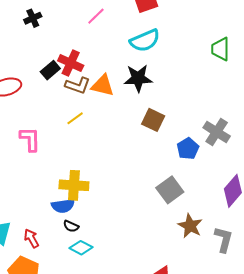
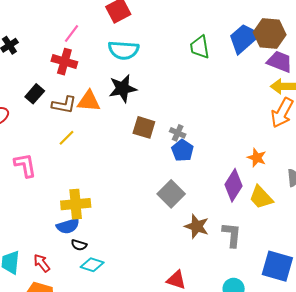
cyan semicircle: (145, 40) -> (124, 50), turned 36
red cross: (71, 63) -> (64, 62), moved
gray cross: (217, 132) -> (178, 133), moved, size x0.6

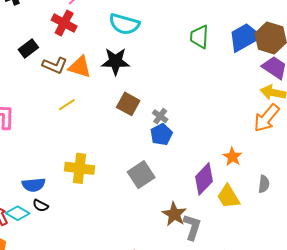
yellow line: (67, 138) -> (67, 105), moved
yellow cross: (76, 204) -> (79, 168), moved
brown star: (197, 226) -> (174, 214), moved
cyan diamond: (92, 265) -> (18, 213), moved

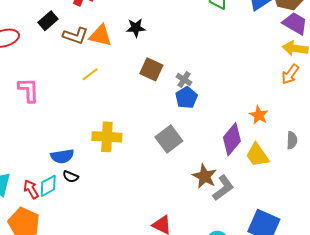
black star: (115, 61) -> (136, 28), size x0.7
orange arrow: (267, 118) -> (290, 74), size x0.7
cyan diamond: (18, 213) -> (48, 186), turned -55
gray L-shape: (192, 227) -> (223, 188), turned 40

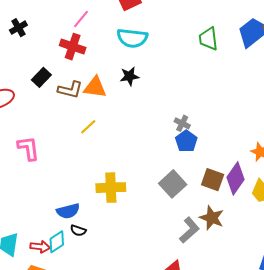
brown square: (151, 69) -> (213, 180), moved
gray L-shape: (223, 188) -> (189, 230), moved
red arrow: (31, 189) -> (40, 247), turned 132

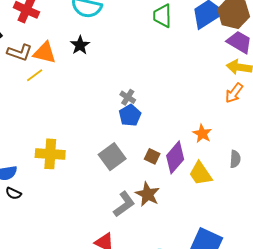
black star: (129, 76) -> (80, 45), turned -30
yellow line: (88, 127) -> (35, 75), moved
brown square: (213, 180) -> (152, 156), size x0.7

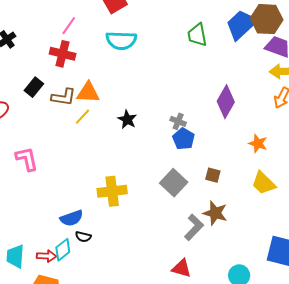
black star: (80, 45) -> (127, 119), moved
purple diamond: (175, 157) -> (226, 102), moved

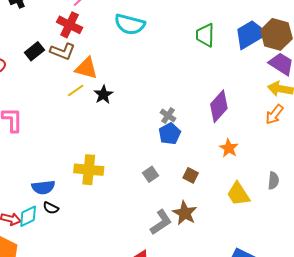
brown L-shape: (64, 97) -> (63, 51), moved
black star: (127, 119) -> (103, 95), moved
orange star: (258, 143) -> (229, 148), moved
gray square: (174, 183) -> (151, 174), size x0.6

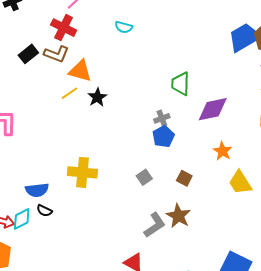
cyan semicircle: (130, 24) -> (124, 27), size x0.6
green trapezoid: (205, 35) -> (181, 84), moved
purple diamond: (219, 106) -> (213, 109), turned 36
gray cross: (168, 115) -> (162, 118), turned 35
yellow trapezoid: (238, 194) -> (240, 183), moved

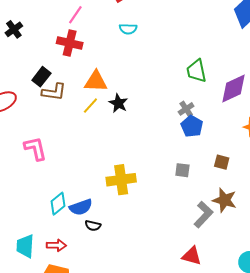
brown L-shape: (56, 54) -> (54, 92), moved
gray square: (144, 177) -> (182, 170), turned -35
cyan diamond: (22, 219) -> (58, 204), moved

